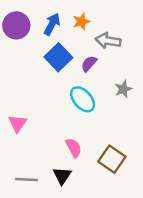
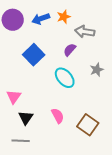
blue arrow: (52, 24) -> (41, 19), turned -138
blue square: (58, 57) -> (34, 55), moved
black triangle: (62, 176) -> (26, 118), moved

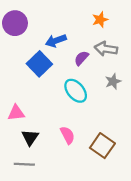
orange star: (64, 17) -> (100, 20), moved
blue arrow: (41, 19) -> (56, 41), moved
gray arrow: (85, 32) -> (106, 49), moved
pink triangle: (14, 97) -> (16, 113), turned 49

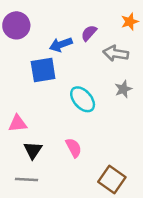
orange star: (100, 20) -> (130, 22), moved
purple semicircle: (81, 58) -> (89, 33), moved
blue square: (39, 64) -> (43, 70), turned 35
brown square: (102, 146) -> (112, 180), moved

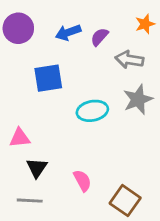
blue arrow: (61, 45) -> (68, 33), moved
gray star: (123, 89) -> (138, 99), size x1.5
cyan ellipse: (83, 99) -> (92, 111), turned -60
pink semicircle: (74, 148) -> (82, 181), moved

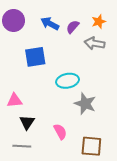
orange star: (145, 24) -> (99, 22), moved
blue arrow: (68, 33) -> (50, 24), turned 48
gray star: (138, 99) -> (85, 104), moved, turned -30
brown square: (125, 201) -> (91, 146), turned -30

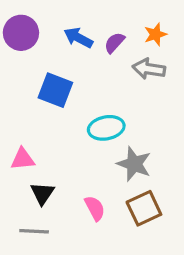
blue square: (35, 57) -> (55, 90), turned 30
brown square: (91, 146) -> (144, 208), moved, turned -30

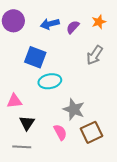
blue arrow: (78, 38) -> (50, 24), turned -42
gray arrow: (149, 69) -> (95, 55), moved, turned -66
cyan ellipse: (106, 128) -> (50, 81), moved
gray star: (134, 164) -> (74, 109), moved

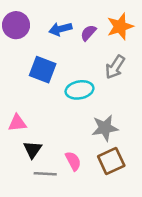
orange star: (99, 22) -> (120, 26), size x1.5
cyan ellipse: (50, 81) -> (79, 90), moved
gray star: (74, 109) -> (105, 128), moved, turned -30
gray line: (22, 147) -> (45, 174), moved

